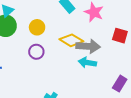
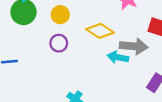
gray arrow: (88, 46) -> (134, 46), moved

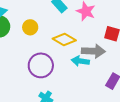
purple circle: (59, 43) -> (41, 65), moved, size x1.6

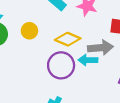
purple circle: (41, 65) -> (61, 65), moved

